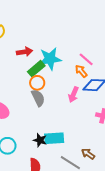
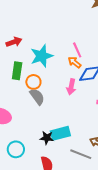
red arrow: (25, 52) -> (14, 42), moved
pink line: (86, 59) -> (77, 50), turned 35
green rectangle: (36, 69) -> (17, 71), moved, turned -30

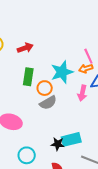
cyan star: (42, 56) -> (62, 72), moved
orange arrow: (75, 62) -> (86, 69), turned -56
gray semicircle: (37, 97) -> (48, 103), turned 96

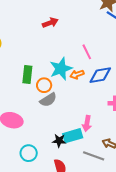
red arrow: (25, 48) -> (50, 23), moved
orange arrow: (86, 69) -> (77, 74), moved
pink arrow: (82, 93) -> (87, 124), moved

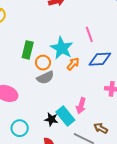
cyan star: (61, 69) -> (62, 48), turned -30
orange arrow: (77, 74) -> (73, 64), moved, turned 144
cyan rectangle: (73, 136) -> (65, 116), turned 60

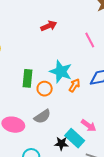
pink line: (89, 34) -> (90, 40), moved
gray semicircle: (45, 78) -> (42, 116), moved
pink arrow: (81, 106) -> (89, 126), turned -63

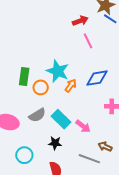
red arrow: (49, 26) -> (80, 21), moved
cyan rectangle: (75, 138) -> (61, 119), moved

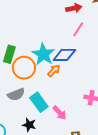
pink line: (88, 41) -> (78, 29), turned 49
blue diamond: (97, 78) -> (64, 55), moved
orange circle: (41, 87) -> (24, 68), size x1.5

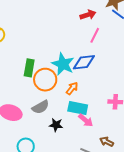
orange arrow: (54, 71) -> (72, 88), moved
cyan rectangle: (39, 102) -> (78, 108), moved, turned -36
black star: (29, 125) -> (56, 125), moved

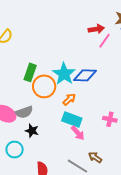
pink line: (95, 35) -> (105, 41), moved
gray semicircle: (40, 107) -> (24, 112), moved
black star: (56, 125) -> (32, 131), moved

